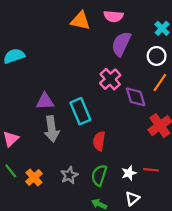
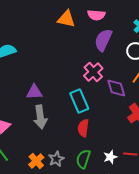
cyan rectangle: (80, 111) -> (79, 101), moved
orange cross: (34, 178) -> (36, 161), moved

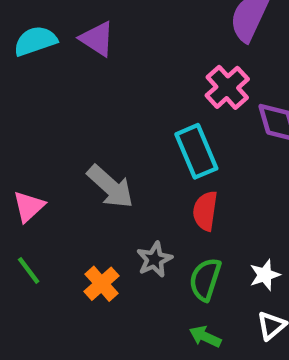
purple triangle: (34, 92) -> (97, 39), moved, turned 36
gray arrow: (40, 117) -> (110, 187), turned -40
gray star: (56, 159) -> (154, 259), moved

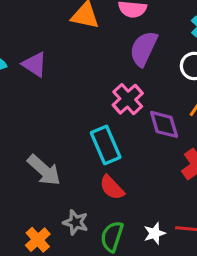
red semicircle: (205, 211) -> (112, 188), turned -52
gray star: (154, 259) -> (76, 222), turned -30

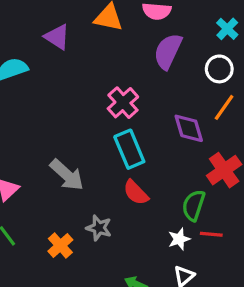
purple triangle: (35, 64) -> (57, 37), moved
pink cross: (128, 99) -> (123, 103), moved
green semicircle: (112, 237) -> (194, 205), moved

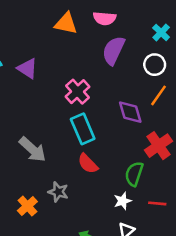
purple triangle: (57, 37) -> (27, 68), moved
red line: (211, 234) -> (157, 203), moved

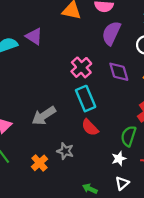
purple triangle: (27, 68) -> (34, 36), moved
purple diamond: (130, 112) -> (119, 72), moved
gray arrow: (33, 149) -> (44, 116), turned 105

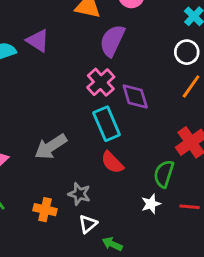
purple semicircle: (111, 33) -> (112, 41), moved
purple diamond: (119, 72) -> (135, 96), moved
orange cross: (39, 163) -> (45, 210), turned -35
white triangle: (122, 183) -> (88, 224), moved

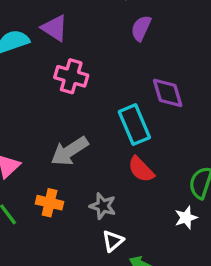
purple semicircle: (112, 41) -> (141, 28), size x0.7
pink cross: (101, 82) -> (71, 76), moved, turned -32
orange cross: (45, 210) -> (50, 203), moved

